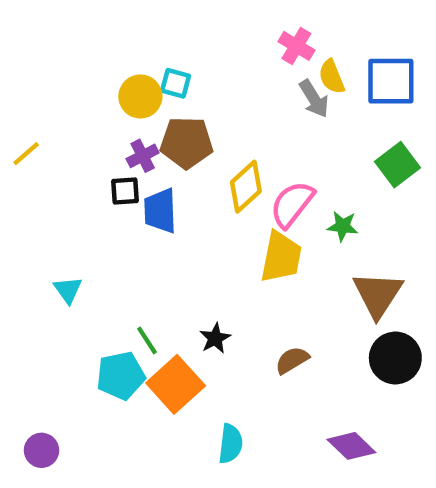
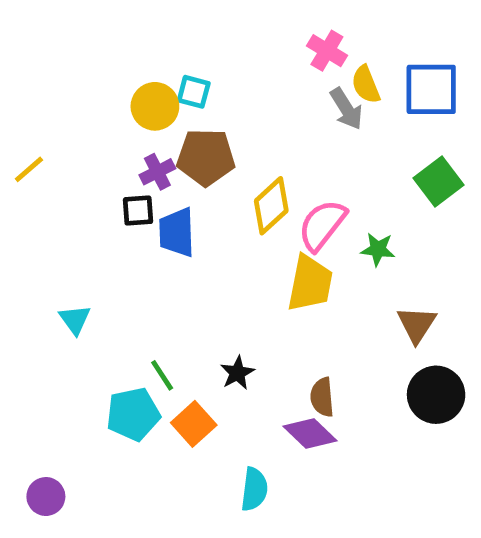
brown triangle: (378, 294) -> (417, 324), size x0.7
brown semicircle: (292, 360) -> (322, 397), turned -64
orange square: (176, 384) -> (194, 424), size x0.7
purple diamond: (351, 446) -> (310, 434), moved

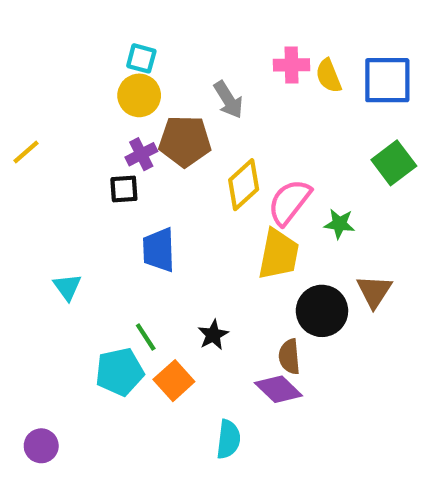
pink cross: (327, 51) -> (292, 65), moved, turned -32
cyan square: (194, 92) -> (141, 58), moved
gray arrow: (346, 109) -> (228, 100), moved
blue trapezoid: (177, 232) -> (159, 250), moved
black circle: (436, 395) -> (322, 311), moved

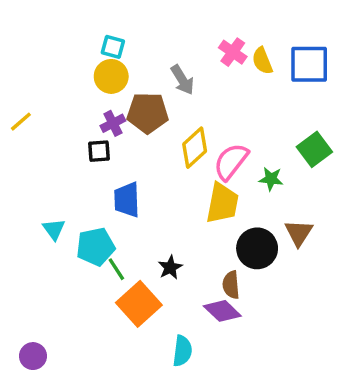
pink cross: (292, 65) -> (233, 52), turned 36
green square: (394, 163) -> (314, 149), moved
cyan pentagon: (120, 372) -> (96, 247), moved
orange square: (174, 381) -> (139, 304), size x1.4

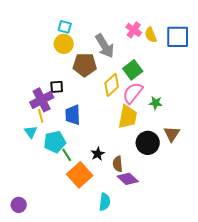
gray arrow: (182, 80) -> (105, 46), size x1.4
yellow line: (21, 122) -> (41, 116), moved, turned -64
purple cross: (113, 123) -> (42, 100), moved, size x1.6
green square: (314, 149) -> (133, 70), moved
brown semicircle: (231, 285) -> (118, 164), moved

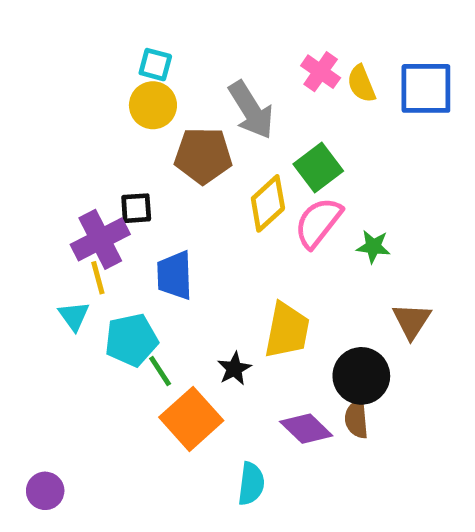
yellow trapezoid: (128, 117) -> (287, 330), moved
black circle: (148, 143) -> (361, 376), moved
brown semicircle: (118, 164) -> (357, 419), moved

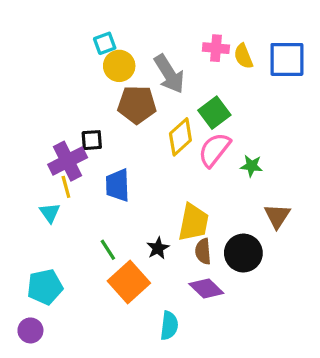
cyan square: (155, 65) -> (105, 43), turned -35
pink cross: (321, 72) -> (216, 48), turned -30
yellow circle: (153, 105) -> (119, 66), moved
cyan pentagon: (131, 340) -> (45, 287), moved
brown semicircle: (357, 419) -> (203, 251), moved

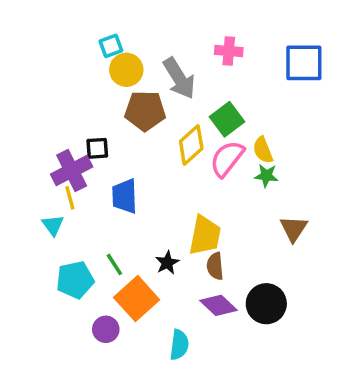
yellow semicircle: (243, 56) -> (263, 150), moved
black circle: (243, 253) -> (266, 304), moved
cyan pentagon: (45, 287) -> (75, 280), moved
purple circle: (30, 330) -> (106, 329), moved

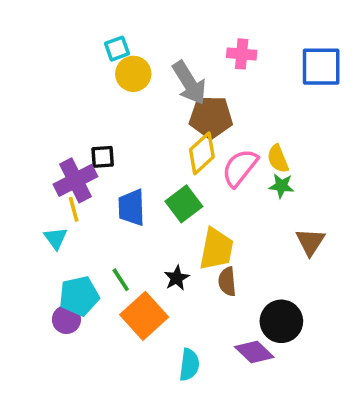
brown pentagon: (145, 111) -> (211, 117), moved
green square: (227, 119) -> (184, 204), moved
purple diamond: (218, 305) -> (254, 352), moved
purple circle: (106, 329) -> (66, 319), moved

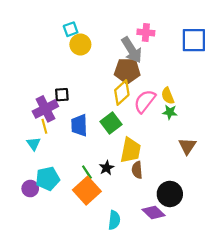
gray arrow: (189, 83) -> (132, 50), moved
green line: (121, 280) -> (87, 172), moved
purple circle: (66, 319) -> (30, 189), moved

